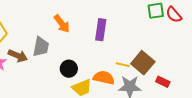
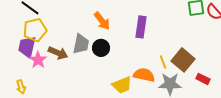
yellow line: (123, 65) -> (163, 62), turned 56
black circle: (69, 69) -> (101, 48), moved

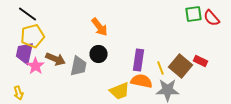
purple rectangle: (141, 27) -> (138, 60), moved
gray trapezoid: (81, 44) -> (78, 66), moved
red rectangle: (203, 79) -> (200, 61), moved

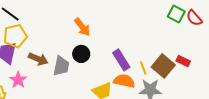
green square: (194, 14) -> (176, 14), turned 36
purple rectangle: (138, 60) -> (121, 60), turned -40
pink star: (36, 66) -> (18, 80), moved

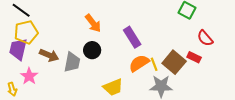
red semicircle: (194, 18) -> (205, 38), moved
purple rectangle: (121, 60) -> (132, 37), moved
orange semicircle: (124, 81) -> (139, 63), moved, turned -45

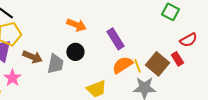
orange arrow: (93, 23) -> (76, 25), turned -30
red semicircle: (205, 38) -> (188, 40), turned -78
red rectangle: (194, 57) -> (177, 59), turned 32

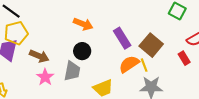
gray trapezoid: (55, 64) -> (72, 71), moved
brown square: (157, 64) -> (151, 45), moved
pink star: (12, 78) -> (45, 77), moved

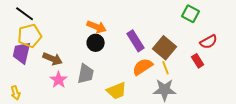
black circle: (82, 51) -> (96, 43), moved
yellow line: (144, 65) -> (166, 68), moved

